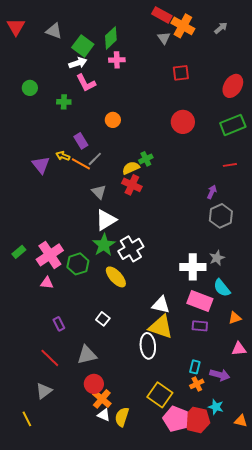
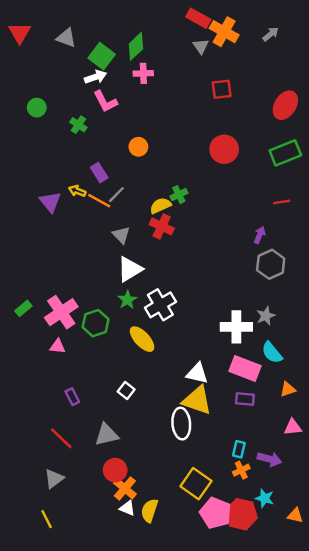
green cross: (64, 102) -> (78, 125), turned 32
green star: (104, 245) -> (127, 300), size x0.7
yellow line: (27, 419) -> (47, 519), moved

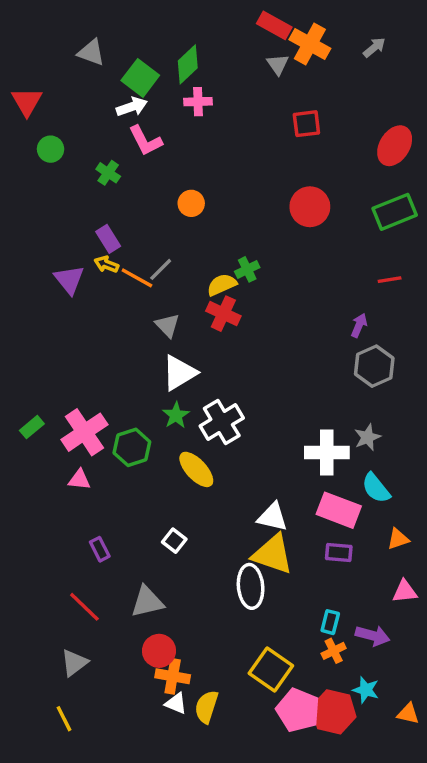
red triangle: (20, 33) -> (27, 102), moved
purple rectangle: (99, 173) -> (108, 239), moved
orange cross: (125, 488) -> (173, 676), turned -30

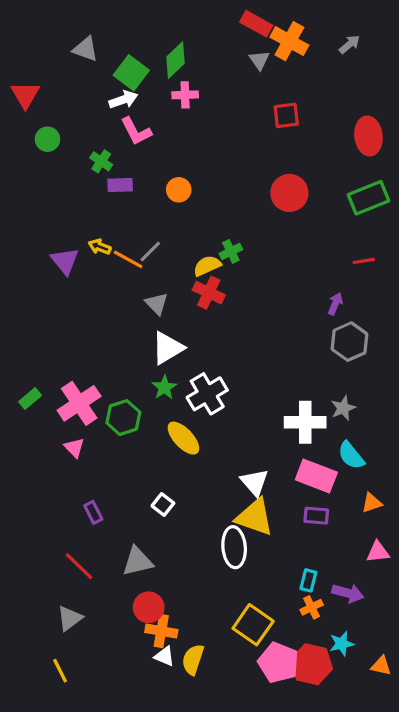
red ellipse: (395, 146) -> (368, 136), turned -39
purple rectangle: (108, 239) -> (120, 185), moved, turned -60
pink triangle: (79, 480) -> (74, 448), turned 40
white triangle: (273, 517) -> (255, 482), turned 36
cyan star: (366, 690) -> (342, 644), turned -30

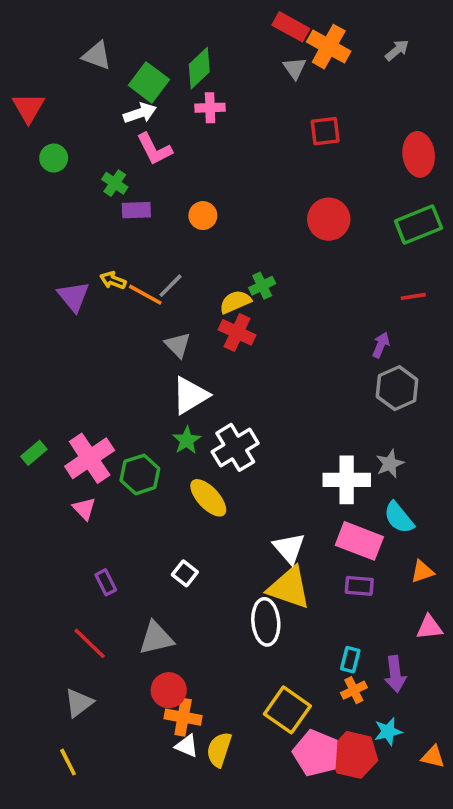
purple arrow: (348, 593) -> (395, 674), turned 68

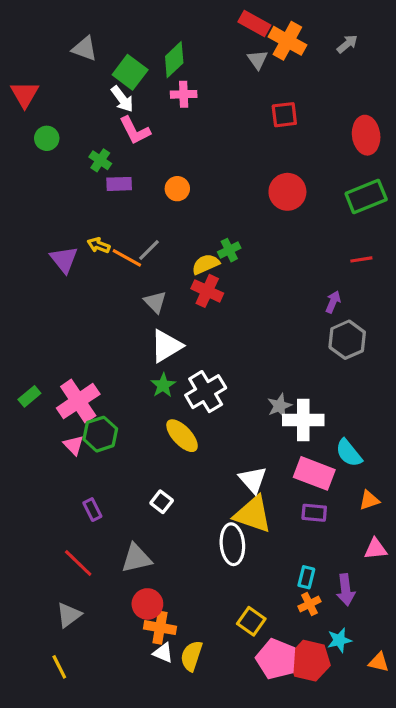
white arrow: (140, 113) -> (122, 99), turned 72
gray star: (390, 464) -> (280, 406), moved
green hexagon: (140, 474) -> (100, 434), moved
yellow square: (287, 710) -> (251, 621), size x0.7

